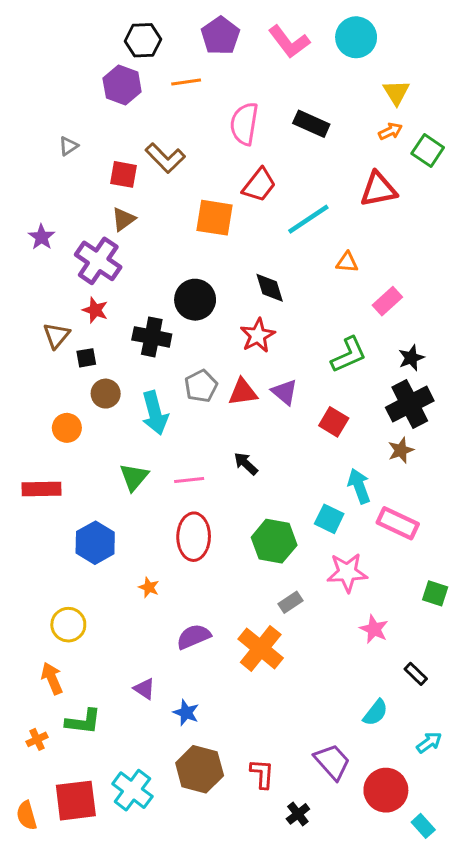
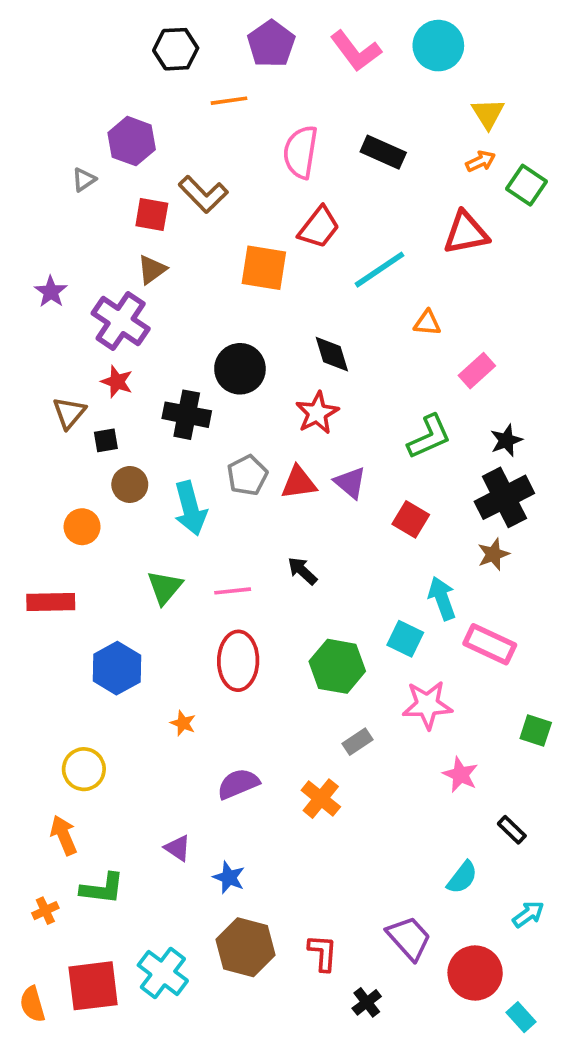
purple hexagon: (122, 85) -> (132, 141), moved
orange cross: (261, 648) -> (321, 799), size x0.7

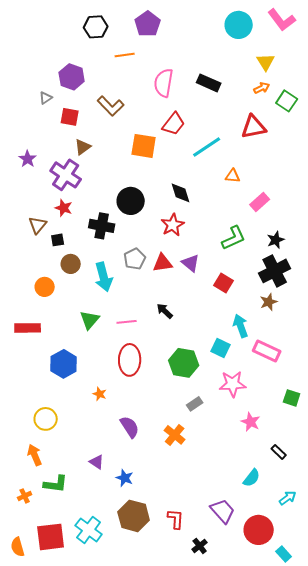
pink L-shape: (356, 51) -> (282, 20), moved
red square: (152, 215) -> (70, 117), moved
purple semicircle: (238, 784) -> (130, 427), turned 80

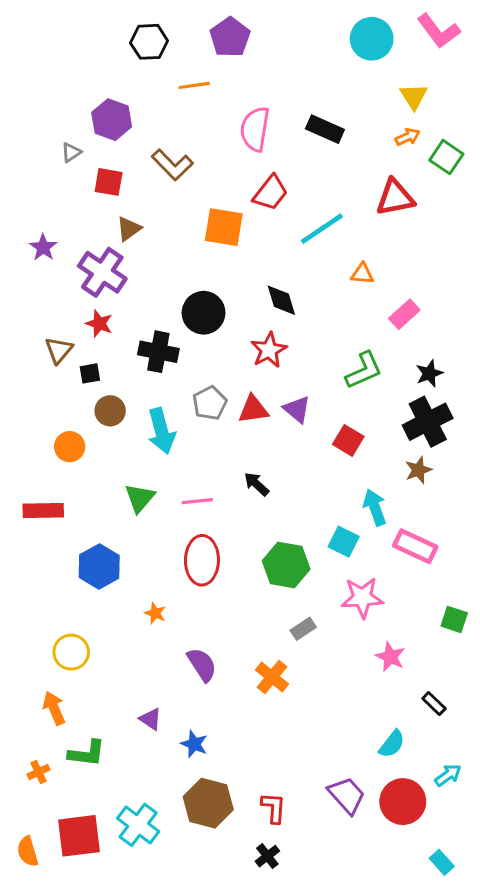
red circle: (259, 530) -> (403, 802), moved
black cross: (200, 546) -> (267, 856), moved

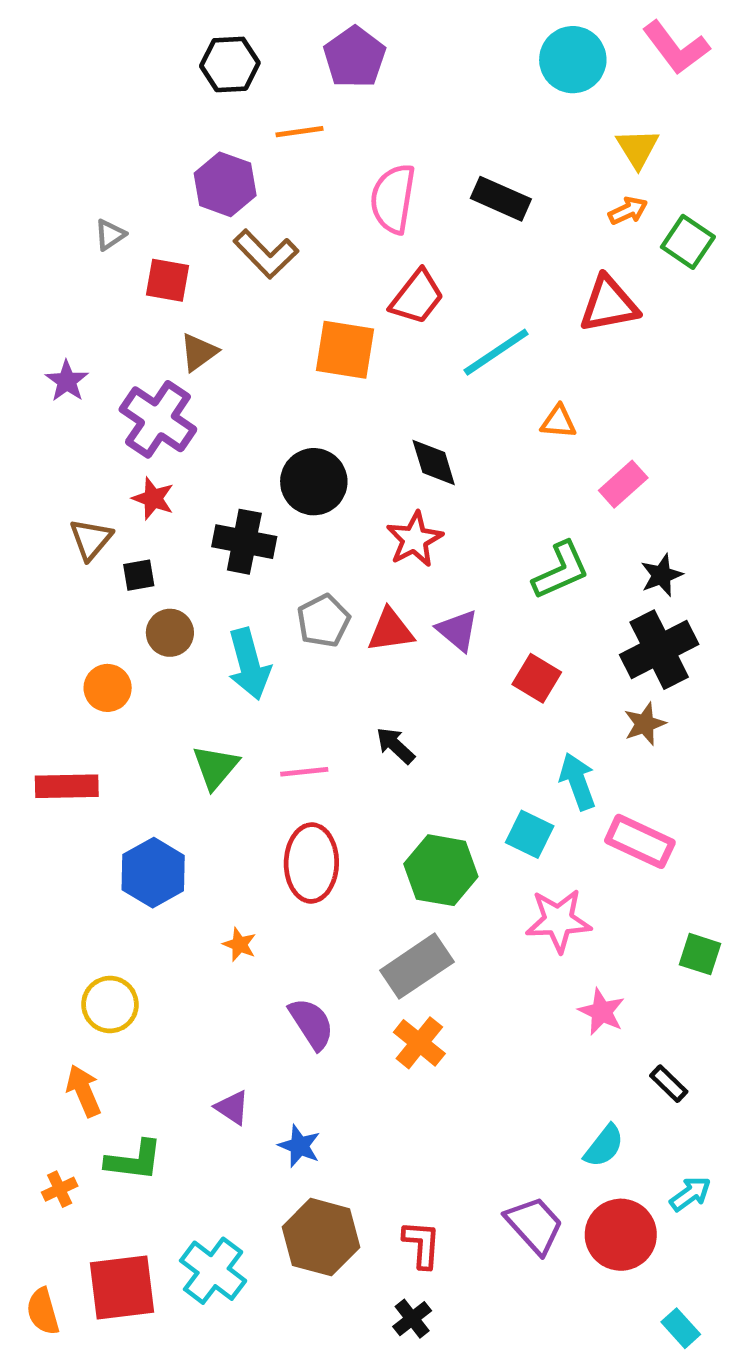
purple hexagon: (112, 120) -> (225, 184), moved
gray rectangle: (303, 629) -> (417, 966), moved, size x1.8

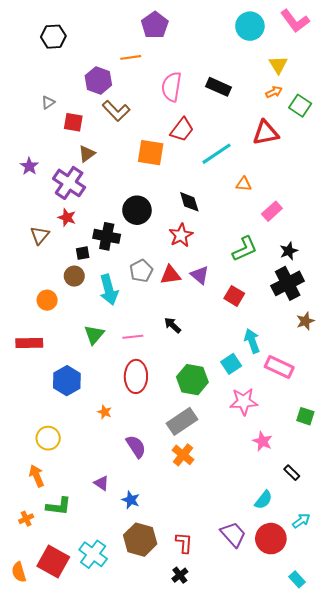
black hexagon: (230, 64) -> (53, 37), moved
black square: (139, 575) -> (83, 253), moved
brown star: (645, 724) -> (305, 321), moved
cyan square: (530, 834) -> (231, 364), turned 30
red square: (122, 1287) -> (53, 562), turned 36

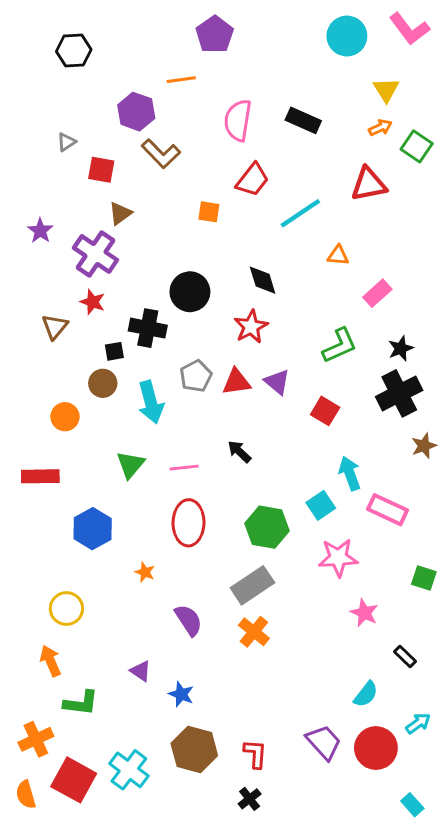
orange square: (151, 153) -> (209, 212), size x0.6
orange cross: (26, 519) -> (36, 739), moved, size x1.6

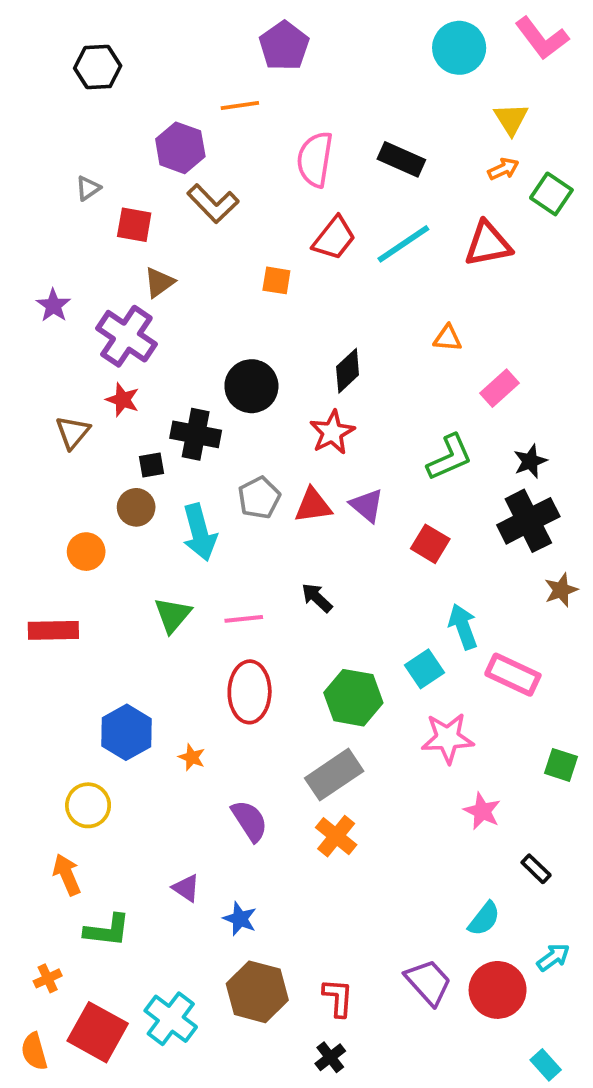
cyan line: (300, 213) -> (403, 244), moved
black diamond: (263, 280) -> (348, 371), turned 64
blue hexagon: (93, 529) -> (126, 732), moved
orange cross: (36, 739) -> (48, 978), size x0.6

